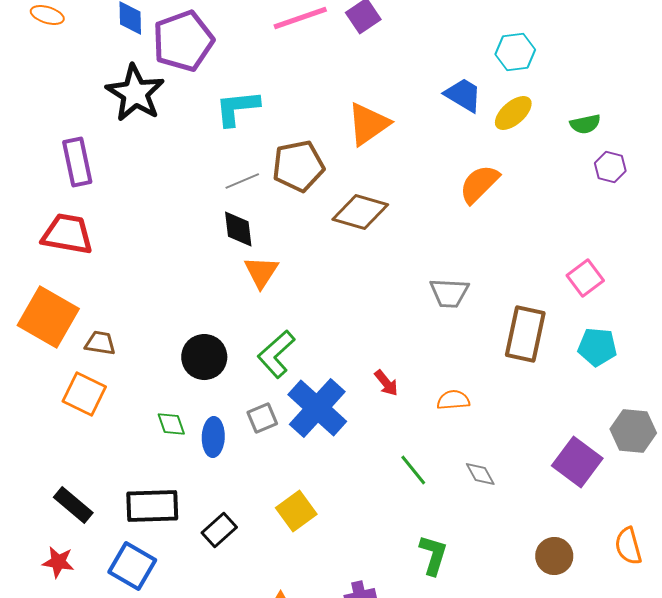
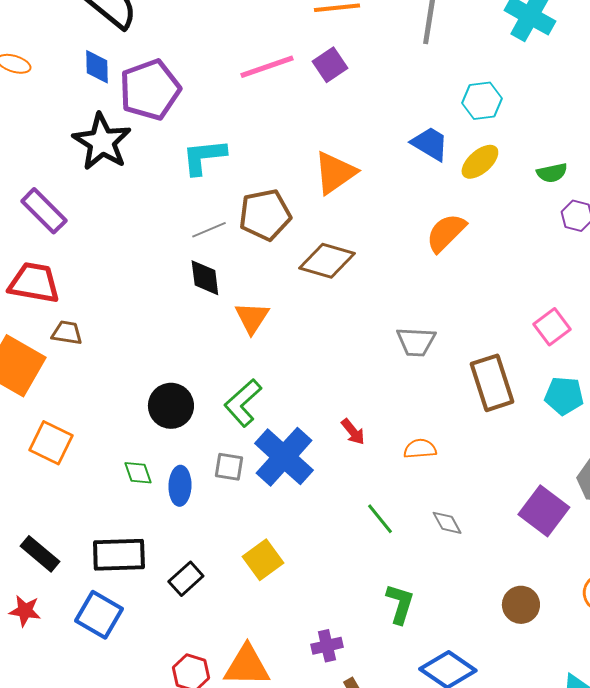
purple rectangle: (77, 162) -> (44, 211), turned -33
orange triangle: (261, 272) -> (252, 318), moved
brown rectangle: (525, 334) -> (492, 383), turned -30
brown trapezoid: (100, 343) -> (67, 333), moved
gray square: (262, 418) -> (229, 467), turned 32

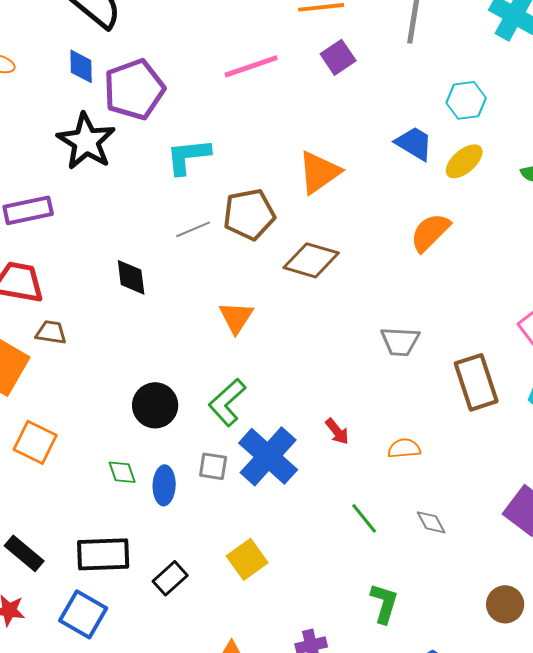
purple square: (330, 65) -> (338, 57), moved
purple rectangle: (44, 211) -> (28, 210), turned -57
black diamond: (205, 278) -> (131, 277), moved

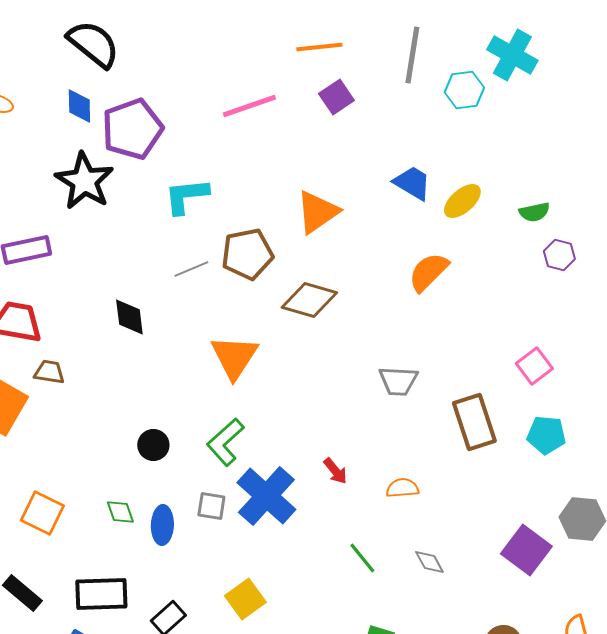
cyan hexagon: (466, 100) -> (464, 90), moved
orange triangle: (236, 317) -> (234, 357), size x1.4
black circle: (155, 405) -> (153, 445), size x0.7
orange square: (35, 442) -> (42, 513), moved

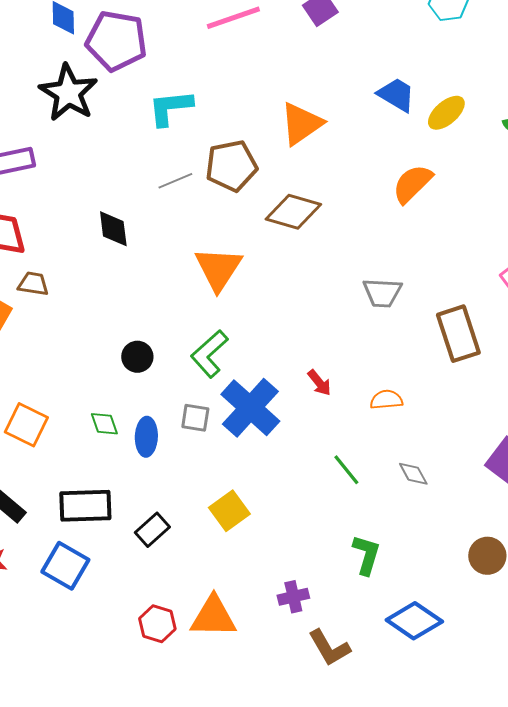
purple pentagon: (132, 129) -> (116, 41), turned 30

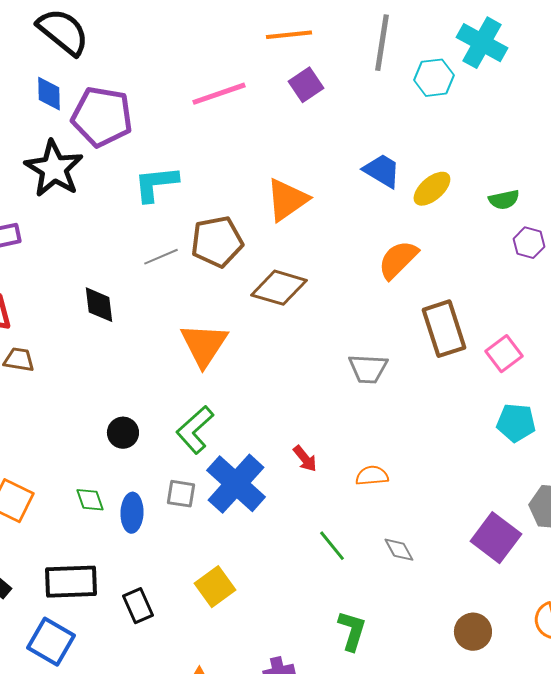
brown rectangle: (458, 334) -> (444, 329), moved
black rectangle: (152, 530) -> (138, 606), turned -72

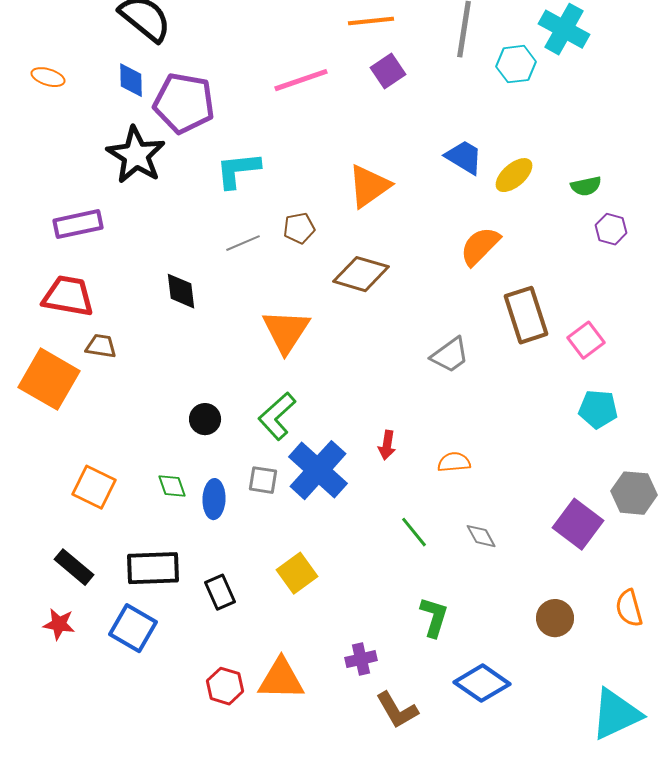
brown pentagon: (217, 242) -> (299, 228), size x0.6
gray trapezoid: (368, 369) -> (450, 355), turned -39
red arrow: (305, 459) -> (387, 445), turned 48

